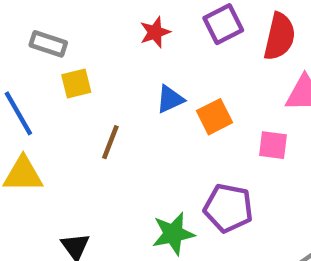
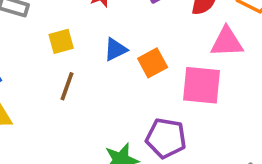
yellow square: (76, 84) -> (61, 41), moved
pink square: (273, 145) -> (202, 85), size x1.6

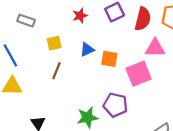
orange square: (153, 63) -> (109, 59), turned 36
pink square: (202, 85) -> (139, 74), turned -30

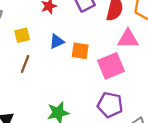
purple pentagon: (115, 105) -> (110, 105), moved

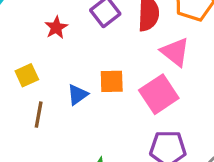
pink triangle: (128, 39) -> (175, 52), turned 50
blue triangle: (57, 41) -> (77, 95), moved

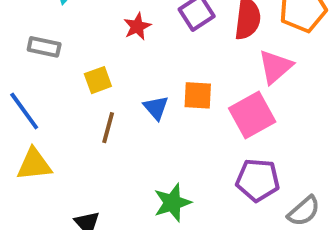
pink triangle: (175, 52) -> (275, 67), turned 36
blue triangle: (77, 95) -> (156, 108), turned -40

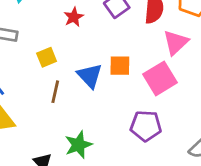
blue triangle: (156, 108) -> (90, 76), size x1.4
purple pentagon: (258, 180) -> (146, 126), moved
green star: (172, 203) -> (78, 145), moved

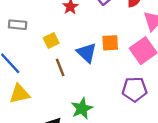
brown line: (55, 92) -> (60, 67), turned -30

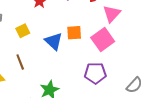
brown line: (60, 67) -> (20, 62), moved

